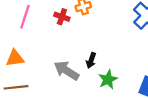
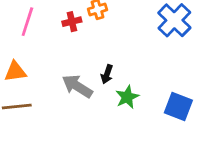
red cross: (62, 17) -> (72, 22), turned -32

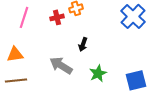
black arrow: (107, 74) -> (83, 44), moved
blue square: (178, 106) -> (136, 80), turned -35

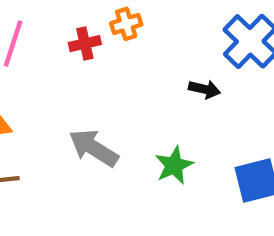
black arrow: (83, 44) -> (204, 89), moved, turned -96

